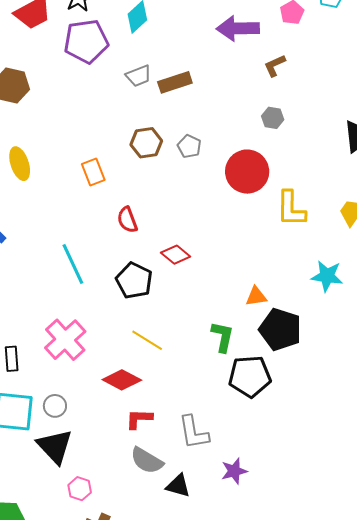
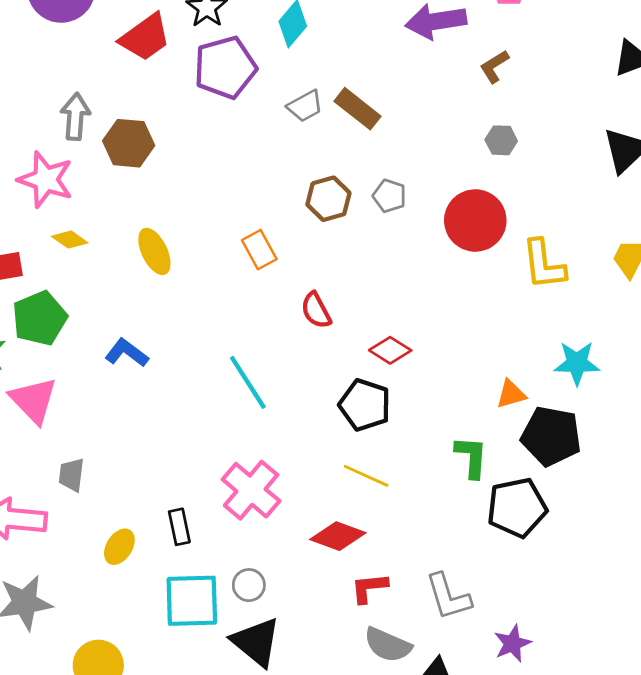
brown rectangle: (175, 82) -> (357, 109), turned 64
cyan star: (327, 276) -> (577, 363), moved
black pentagon: (134, 281) -> (365, 405), moved

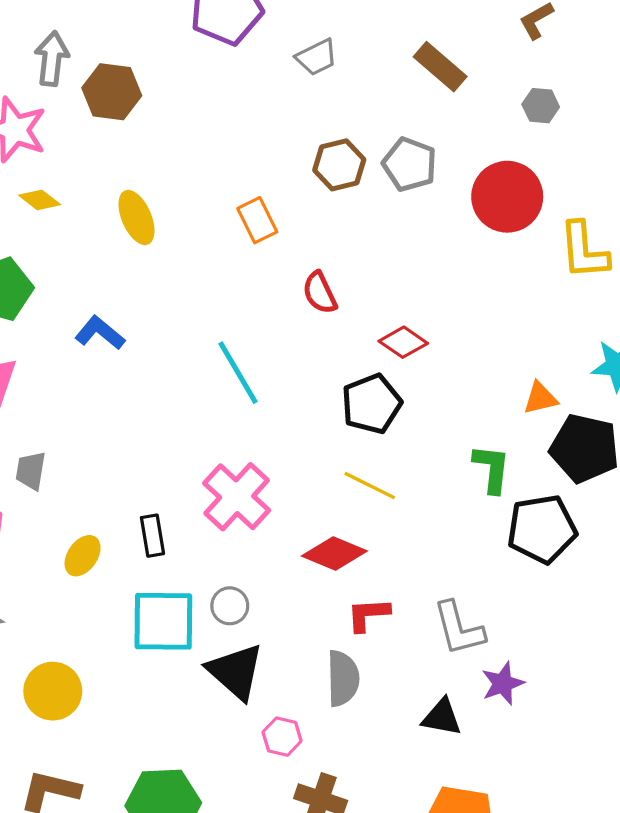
brown rectangle: (357, 109) -> (440, 67), moved
gray pentagon: (389, 196) -> (410, 164), size x1.4
black pentagon: (365, 405) -> (372, 404), turned 30
purple star: (512, 643) -> (503, 683), moved
gray semicircle: (388, 645) -> (343, 678), moved, turned -117

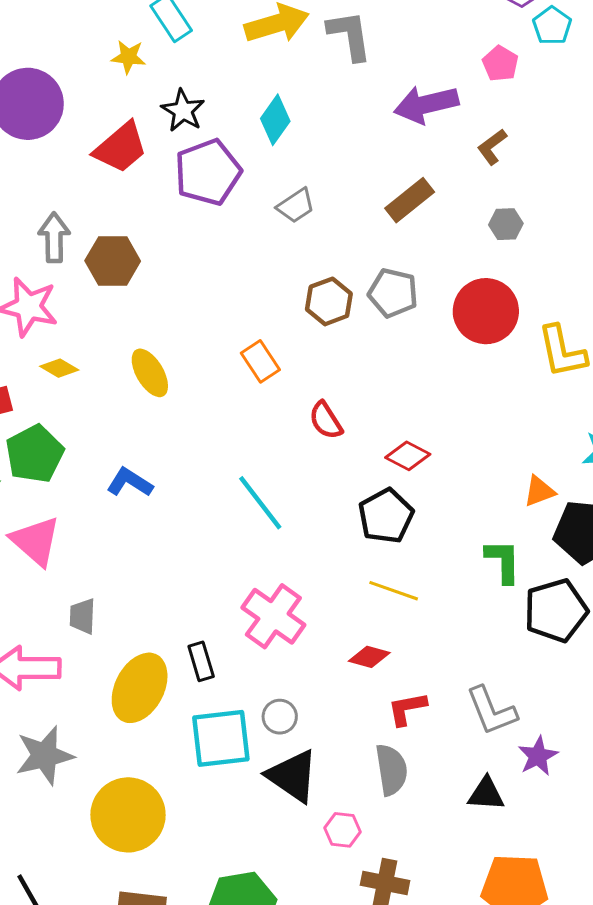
brown rectangle: (440, 67) -> (410, 200), turned -72
red diamond: (334, 554) -> (369, 657), size x0.7
yellow ellipse: (83, 556) -> (140, 688), size x1.8
yellow circle: (53, 691) -> (128, 815), size x1.4

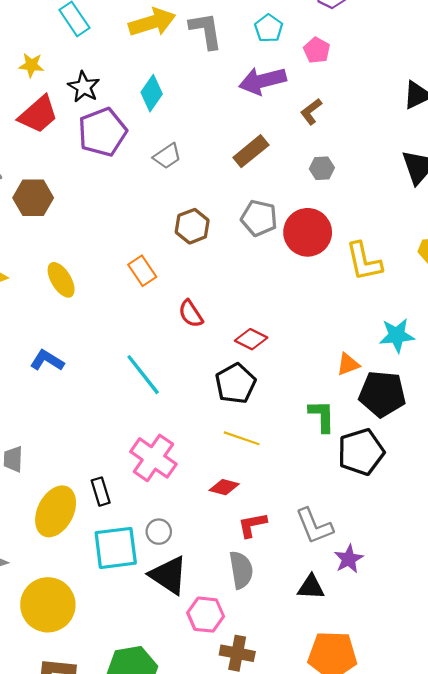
cyan pentagon: (552, 26) -> (269, 28), moved
yellow star: (128, 57) -> (31, 65), moved
gray pentagon: (393, 293) -> (259, 218), moved
pink hexagon: (343, 830) -> (206, 615), size x1.4

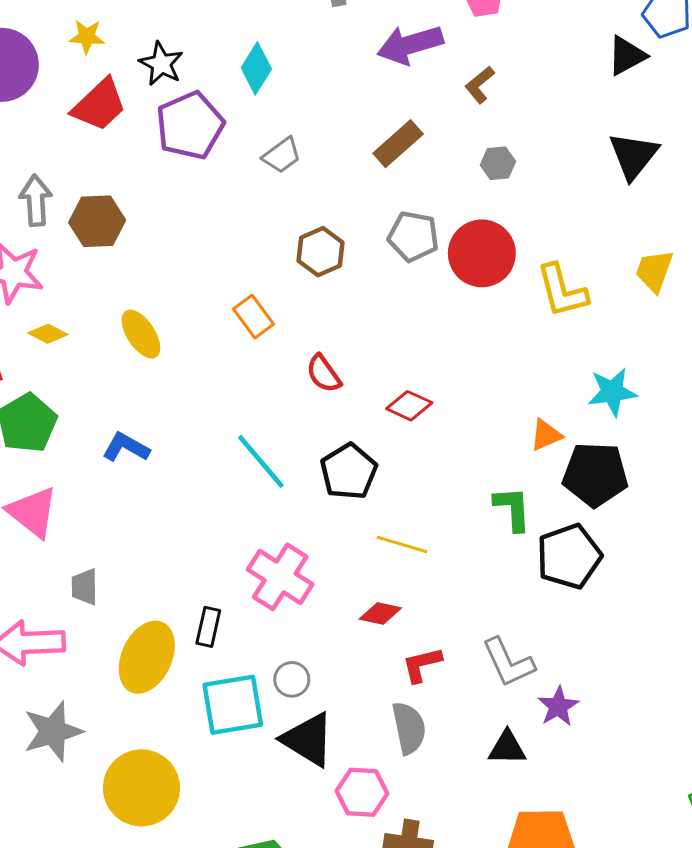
black pentagon: (236, 383) -> (349, 472), moved
black rectangle: (101, 492) -> (208, 627), turned 32

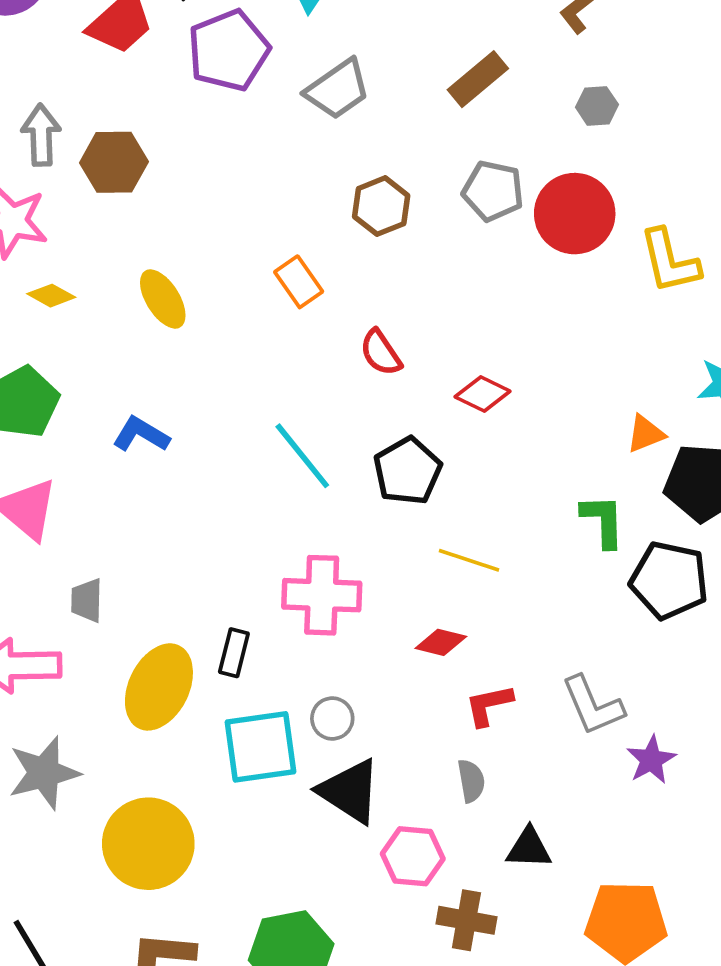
gray trapezoid: (282, 155) -> (338, 89), size x1.4
black pentagon: (569, 556) -> (669, 580), turned 30
pink cross: (280, 577) -> (322, 595), turned -32
gray semicircle: (409, 728) -> (471, 781), size x0.7
black triangle: (507, 748) -> (529, 848), moved

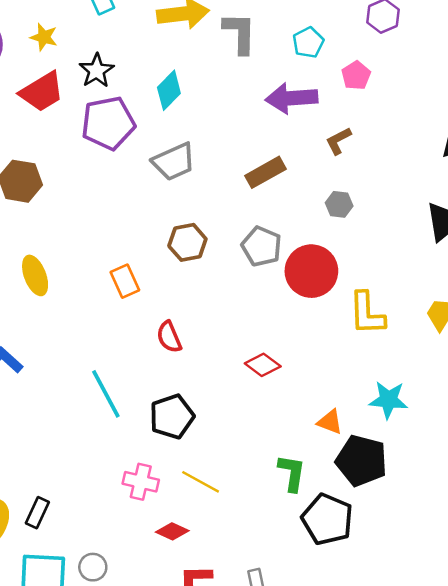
red diamond: (483, 394) -> (263, 365), moved
orange triangle: (645, 434) -> (330, 422), turned 32
pink cross: (322, 595) -> (141, 482), moved, size x0.7

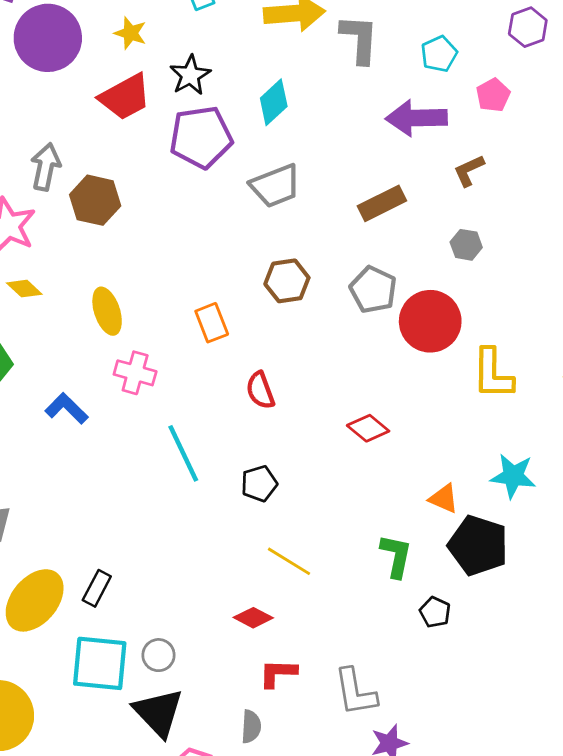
black pentagon: (172, 417) -> (259, 484), size x0.7
pink cross: (141, 482) -> (135, 373), moved
black pentagon: (327, 519) -> (435, 612), size x0.5

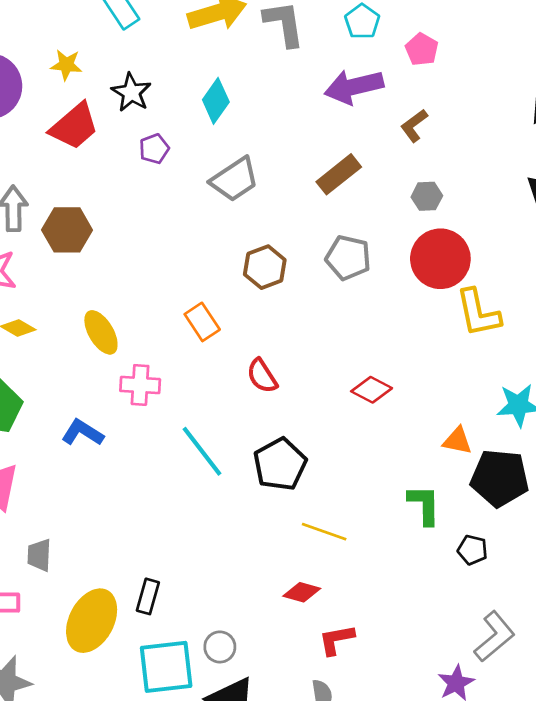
purple pentagon: (201, 137) -> (154, 149), size x0.5
red circle: (430, 321) -> (440, 259), moved
black pentagon: (259, 484) -> (280, 464), size x1.5
gray L-shape: (355, 692) -> (494, 637), moved, turned -108

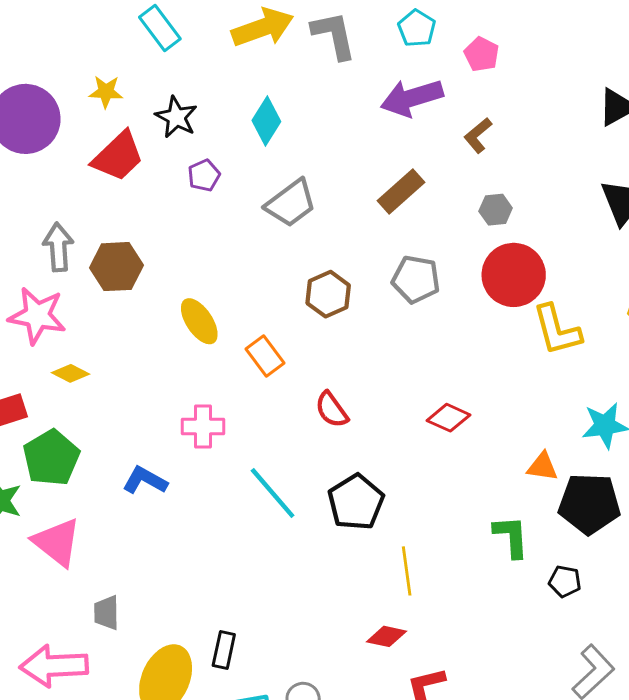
yellow ellipse: (101, 332) -> (199, 321), moved
yellow line: (324, 532) -> (407, 571), turned 66

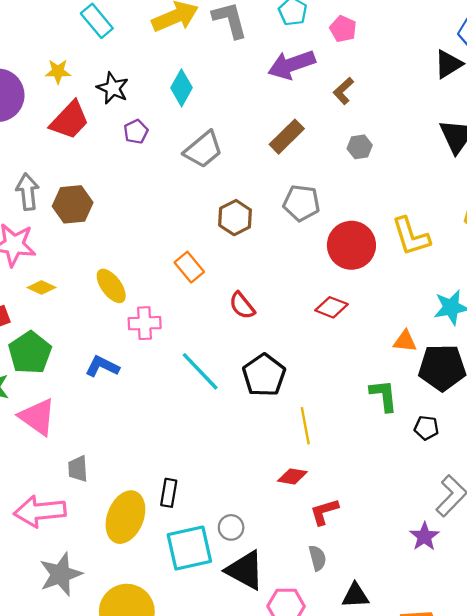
red circle: (514, 275) -> (351, 245), moved
yellow ellipse: (199, 321) -> (111, 286), moved

